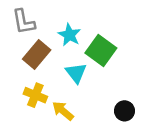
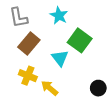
cyan star: (69, 35) -> (59, 16), moved

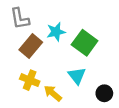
cyan star: (59, 16) -> (56, 32), moved, turned 30
cyan triangle: (60, 58) -> (77, 76), moved

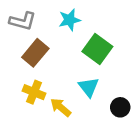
gray L-shape: (20, 19) -> (23, 21), turned -65
cyan star: (56, 32) -> (70, 20), moved

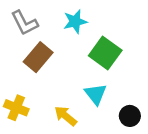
gray L-shape: (23, 21) -> (24, 23), turned 48
yellow cross: (34, 92) -> (16, 108), moved

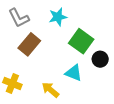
cyan triangle: (96, 94) -> (74, 73), turned -30
black circle: (130, 116) -> (100, 59), moved

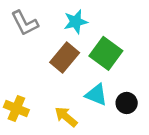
brown rectangle: (29, 44) -> (65, 58), moved
black circle: (100, 59) -> (127, 103), moved

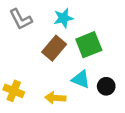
green square: (106, 53) -> (89, 45), turned 32
yellow arrow: (66, 117) -> (55, 98), turned -36

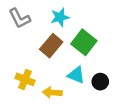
green square: (89, 45) -> (84, 42), turned -30
yellow cross: (14, 91) -> (25, 79), moved

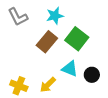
yellow cross: (25, 79) -> (19, 86), moved
yellow arrow: (52, 93) -> (48, 85), turned -48

